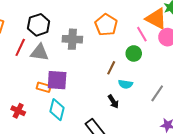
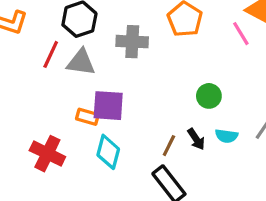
green circle: (134, 53) -> (209, 96), moved
brown line: (111, 68) -> (169, 146), moved
cyan semicircle: (126, 84) -> (226, 136), moved
red cross: (18, 111) -> (47, 154), size x1.5

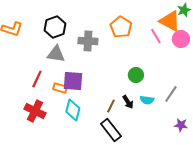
red line: (51, 54) -> (37, 79), moved

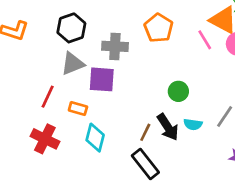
gray triangle: (56, 54) -> (73, 64), turned -30
purple square: (73, 81) -> (102, 79), moved
black arrow: (128, 102) -> (168, 127), size x1.5

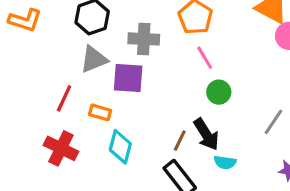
pink line: (205, 40) -> (205, 58), moved
cyan semicircle: (193, 124) -> (225, 162), moved

